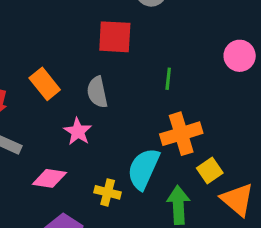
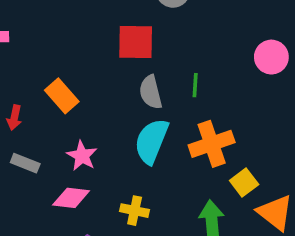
gray semicircle: (97, 92) -> (151, 92), moved
pink star: (78, 131) -> (82, 156), moved
cyan semicircle: (143, 169) -> (151, 141), moved

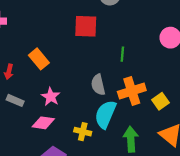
gray semicircle: (151, 92) -> (98, 85), moved
cyan semicircle: (151, 141) -> (105, 114), moved
yellow square: (244, 182) -> (161, 101), moved

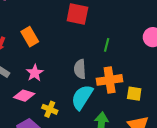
yellow square: (161, 101) -> (134, 94), turned 35
yellow cross: (83, 132) -> (50, 109), moved

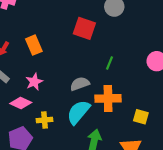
gray semicircle: (80, 69) -> (80, 84), turned 66
yellow square: (134, 94) -> (141, 117), moved
yellow cross: (50, 109) -> (45, 120), turned -35

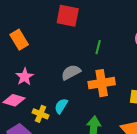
cyan semicircle: (78, 112) -> (61, 106), moved, size x0.6
yellow cross: (45, 120) -> (40, 114), turned 35

